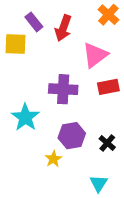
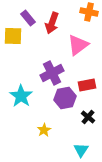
orange cross: (108, 15) -> (89, 12), turned -30
red rectangle: (108, 87) -> (87, 85), moved
purple cross: (63, 89) -> (52, 73), turned -30
purple hexagon: (72, 136) -> (65, 98), moved

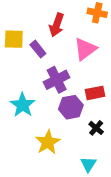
purple rectangle: (28, 18) -> (38, 49), moved
yellow star: (44, 130) -> (48, 142), size x1.6

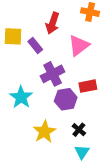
black cross: (96, 128) -> (79, 130), moved

